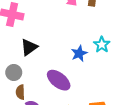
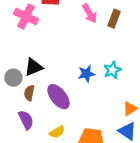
black triangle: (29, 47) -> (34, 67), moved
brown semicircle: (20, 92) -> (29, 93), moved

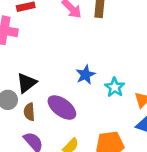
cyan star: (112, 70) -> (115, 87), moved

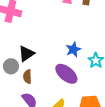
purple ellipse: (62, 107) -> (66, 74), moved

